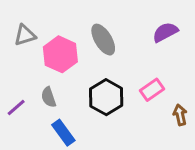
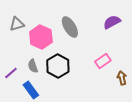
black hexagon: (106, 97) -> (58, 66), moved
blue rectangle: (63, 133) -> (31, 90), moved

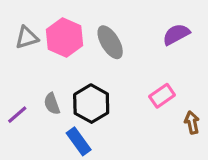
pink hexagon: (41, 37) -> (64, 38), moved
blue rectangle: (31, 90) -> (79, 141), moved

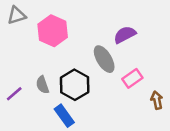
purple semicircle: (176, 34) -> (125, 35), moved
gray triangle: (27, 38) -> (17, 15), moved
gray ellipse: (110, 42) -> (104, 59), moved

